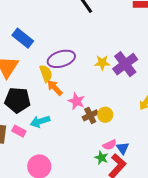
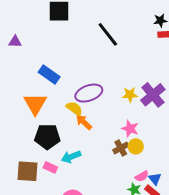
yellow semicircle: (46, 74) -> (74, 109), turned -30
pink star: (77, 101) -> (130, 129), moved

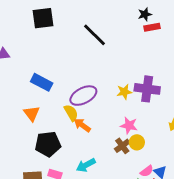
purple cross: (153, 95) -> (147, 89), turned -35
orange triangle: (35, 104) -> (32, 113), size x0.7
yellow semicircle: (74, 109) -> (71, 113), turned 30
cyan arrow: (71, 157) -> (86, 165), moved

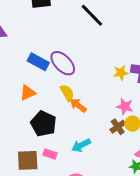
purple ellipse: (83, 96) -> (63, 63), moved, turned 72
orange triangle: (32, 113) -> (28, 93), turned 42
black pentagon: (48, 144) -> (43, 124), turned 30

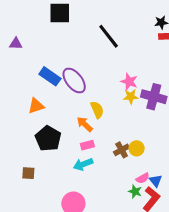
yellow semicircle: (67, 93) -> (97, 110), moved
pink star: (125, 106) -> (129, 82), moved
pink rectangle: (50, 154) -> (87, 145), moved, turned -40
brown square: (28, 160) -> (28, 173), size x0.6

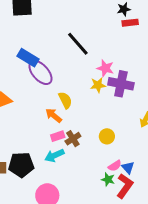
black line: (109, 36) -> (78, 44), moved
blue rectangle: (50, 76) -> (28, 58), moved
pink star: (129, 82) -> (105, 68), moved
black pentagon: (48, 138) -> (21, 165), moved, turned -30
brown cross: (122, 150) -> (73, 139), moved

